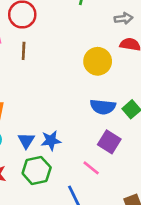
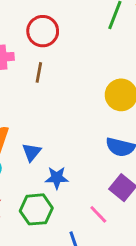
blue triangle: (26, 141) -> (32, 152), moved

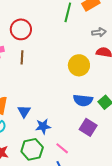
pink line: (98, 214) -> (62, 148), moved

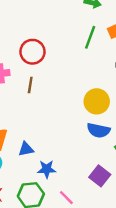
blue semicircle: (83, 100) -> (98, 130), moved
blue triangle: (24, 111) -> (26, 149), turned 40

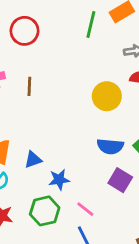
red circle: (32, 52) -> (25, 31), moved
blue semicircle: (98, 130) -> (110, 146), moved

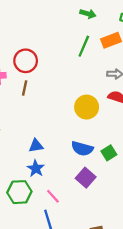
red circle: (25, 31) -> (26, 61), moved
blue triangle: (33, 160) -> (36, 146), moved
blue star: (59, 180) -> (36, 168), turned 30

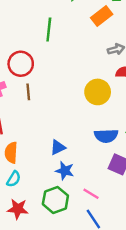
green line: (84, 46) -> (49, 29), moved

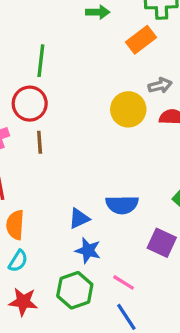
green line: (49, 29) -> (41, 61), moved
yellow circle: (98, 92) -> (128, 109), moved
blue semicircle: (106, 136) -> (122, 205), moved

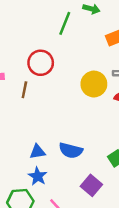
green line: (41, 61) -> (65, 23), moved
red circle: (30, 104) -> (41, 63), moved

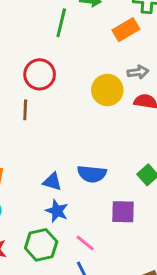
blue triangle: (37, 152) -> (52, 182), turned 35
purple square: (91, 185) -> (123, 212), turned -30

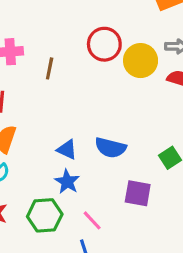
red circle: (40, 74) -> (104, 44), moved

